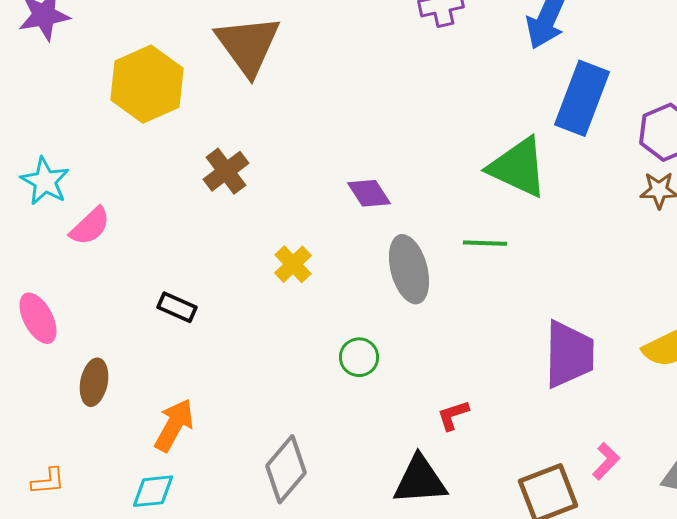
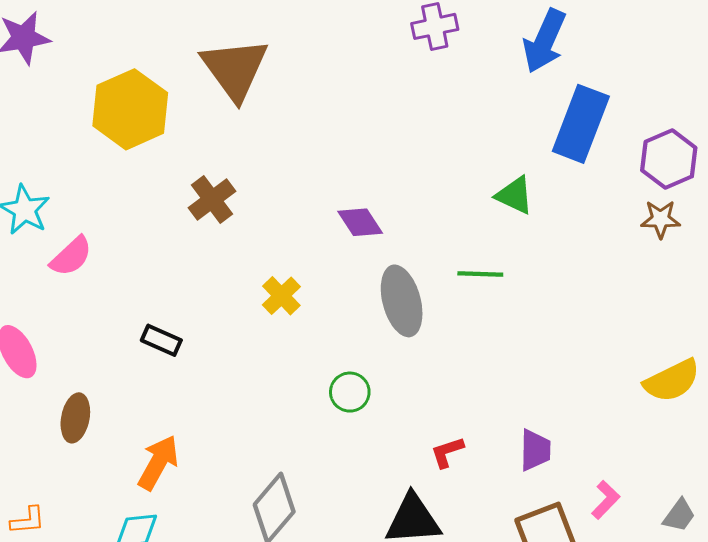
green triangle: (518, 167) -> (514, 195), size x0.6
purple trapezoid: (569, 354) -> (535, 450), moved, size x0.6

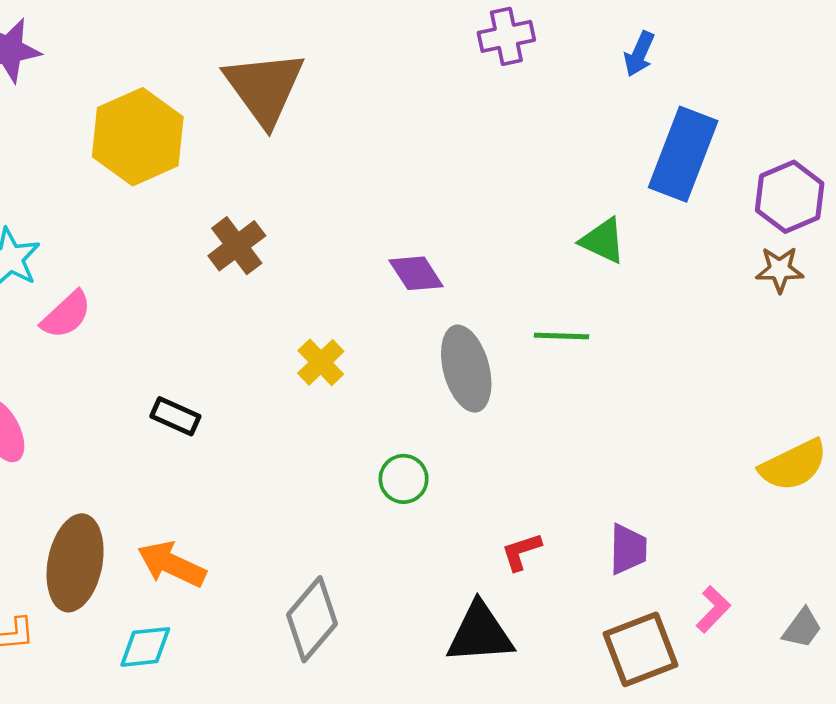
blue arrow: (545, 41) -> (639, 54), size x0.6
brown ellipse: (75, 418) -> (75, 563), moved, size x1.6
orange arrow: (158, 462) -> (172, 564), turned -94

